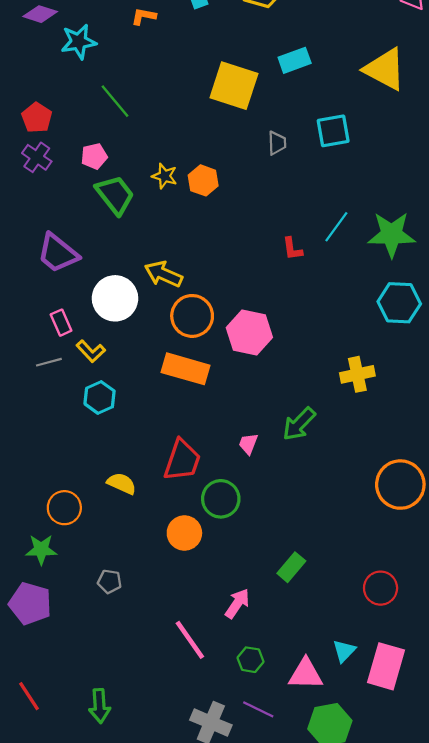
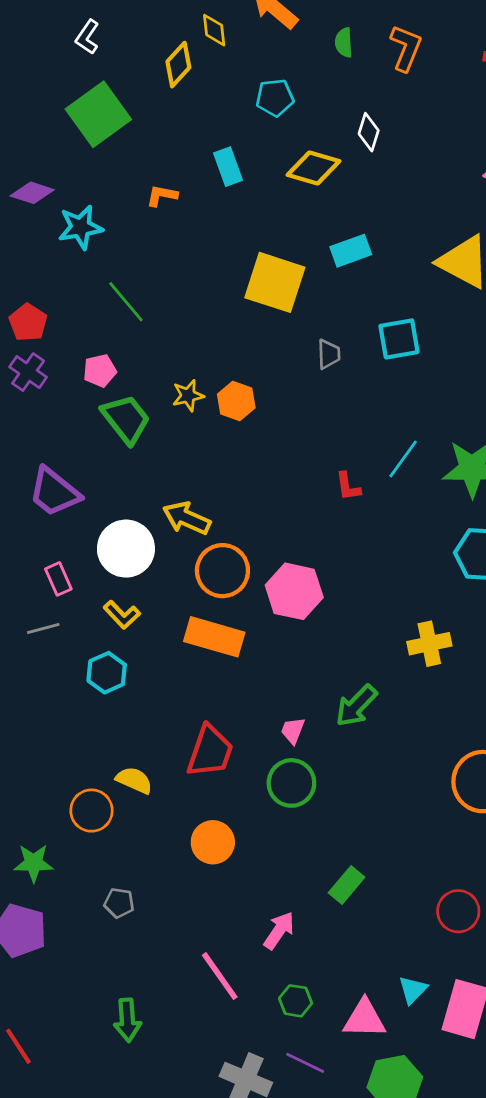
yellow star: (165, 176) -> (188, 396), turned -30
yellow L-shape: (91, 351) -> (122, 615), moved
green circle: (221, 499) -> (291, 783), moved
orange circle: (64, 508) -> (91, 811), moved
green arrow: (100, 706) -> (127, 1020), moved

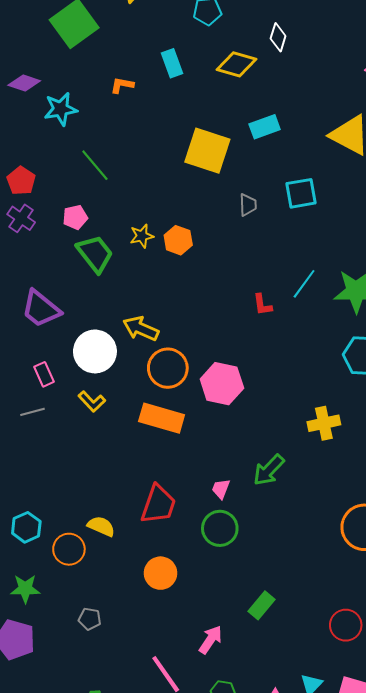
cyan hexagon: (107, 673) -> (26, 527), moved

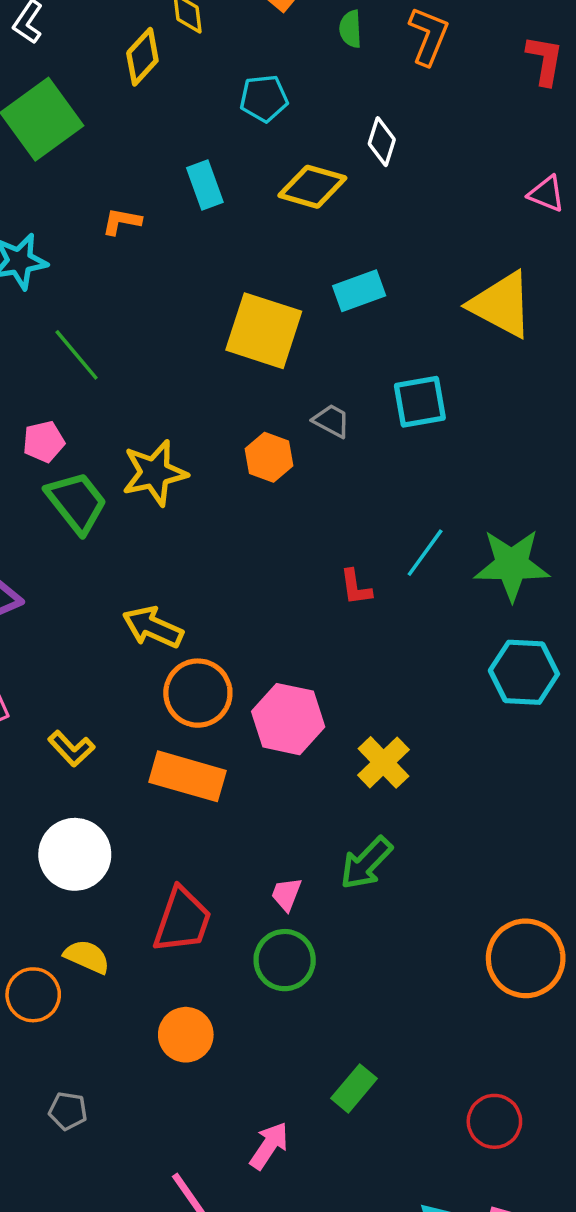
gray trapezoid: (248, 205) -> (331, 421), turned -60
yellow star: (142, 236) -> (155, 473), size x1.6
orange hexagon: (178, 240) -> (269, 457), moved
white circle: (95, 351) -> (75, 854), moved
yellow cross: (324, 423) -> (383, 762), moved, turned -32

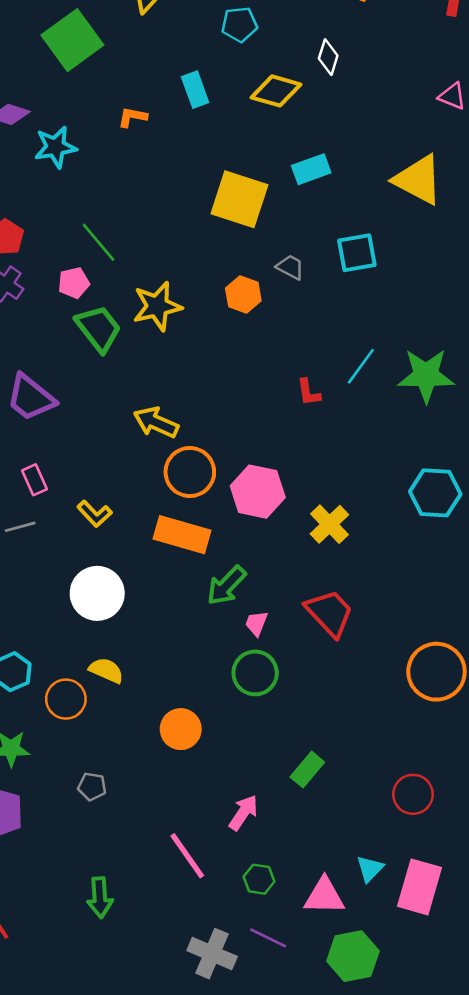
green line: (77, 355) -> (98, 242), moved
cyan hexagon: (524, 672) -> (435, 493), moved
green arrow: (366, 863) -> (226, 586), moved
red trapezoid: (182, 920) -> (329, 613), moved, turned -62

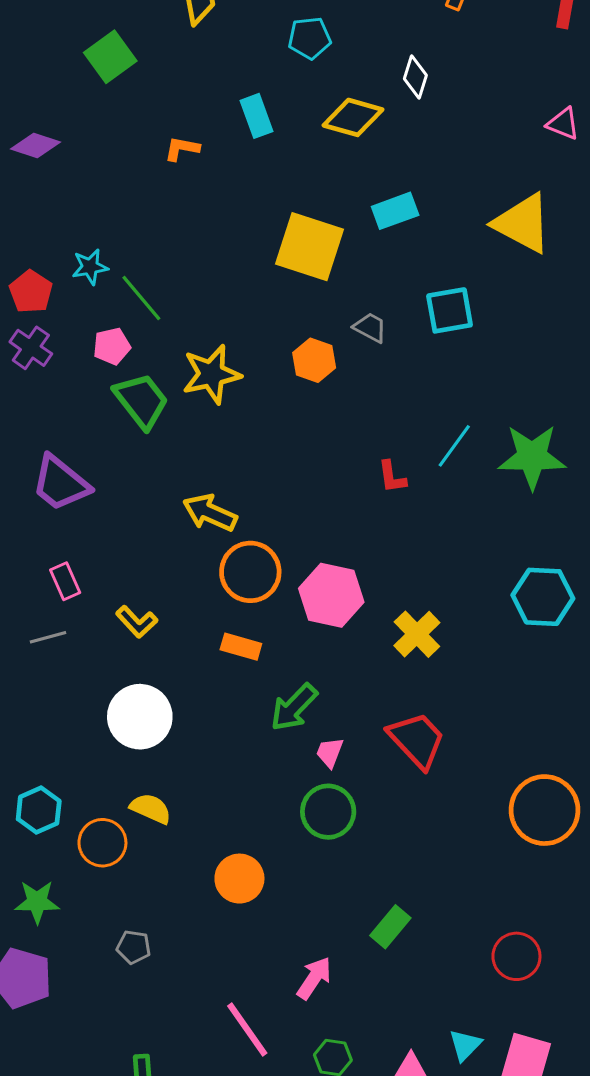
green square: (72, 40) -> (110, 57), size x0.7
cyan star: (55, 147) -> (90, 267), moved, size x0.7
orange rectangle: (182, 535) -> (241, 647), size x0.6

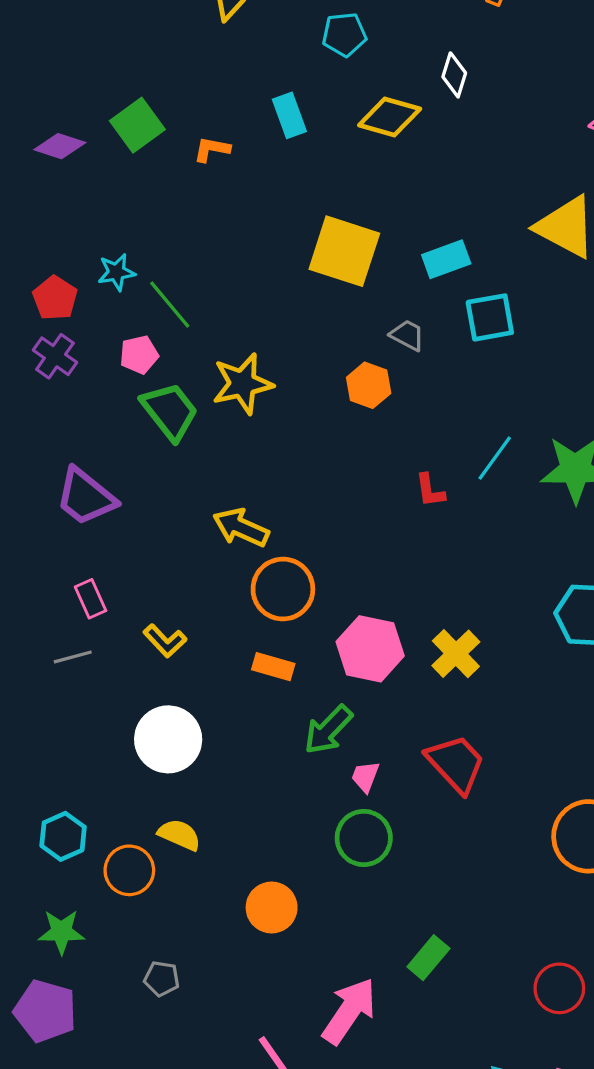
green square: (110, 57) -> (137, 125), moved
cyan rectangle: (395, 211) -> (446, 259), moved
orange hexagon: (314, 360) -> (369, 385), moved
pink hexagon: (331, 595) -> (370, 649), moved
pink arrow: (314, 978) -> (349, 1011), size x1.5

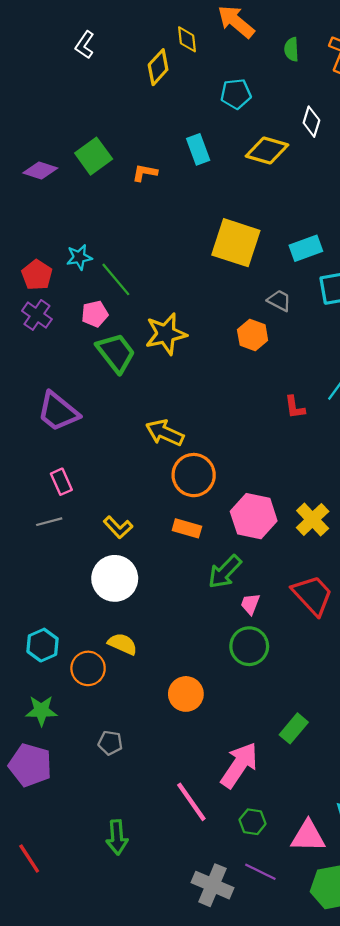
yellow L-shape: (165, 641) -> (118, 527), moved

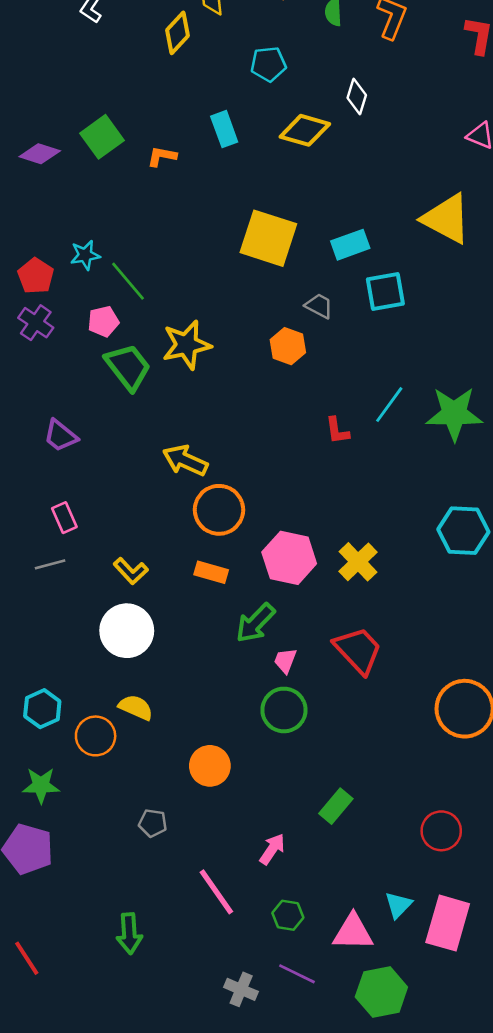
purple trapezoid: (58, 412) -> (60, 436), size x0.7
gray pentagon: (110, 743) -> (153, 823), moved
pink arrow: (239, 765) -> (272, 849), size x0.6
gray cross: (213, 885) -> (241, 989), size x0.7

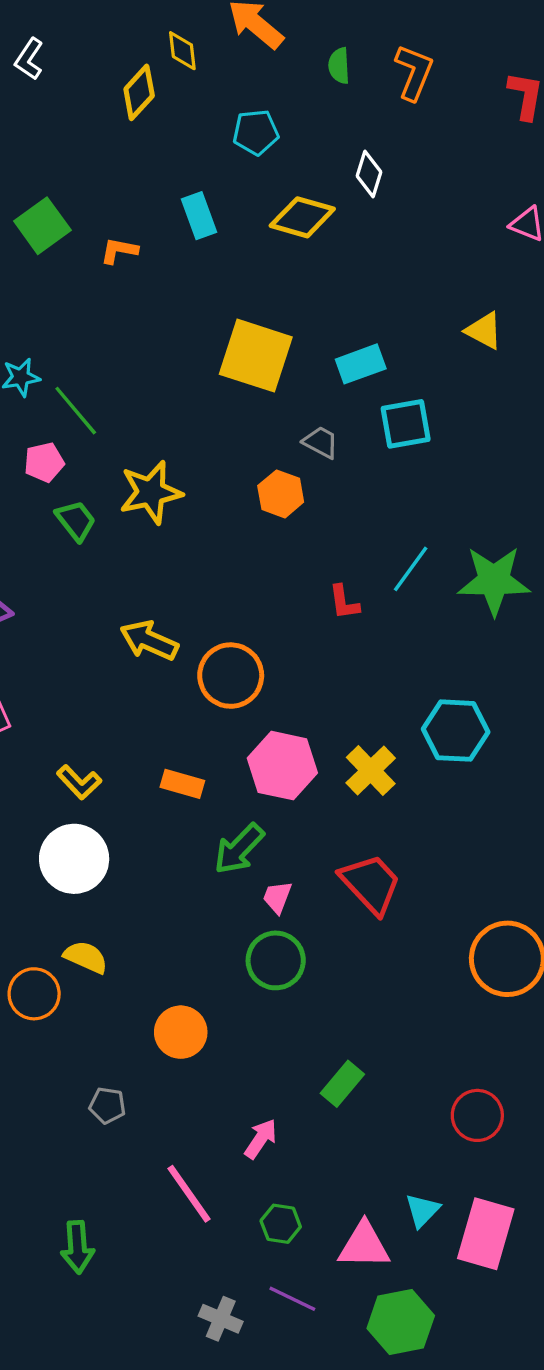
yellow triangle: (446, 219) -> (484, 331), size x0.6
green trapezoid: (128, 367) -> (76, 521), size x0.7
orange circle: (219, 510) -> (231, 676), moved
cyan hexagon: (463, 531) -> (456, 731), moved

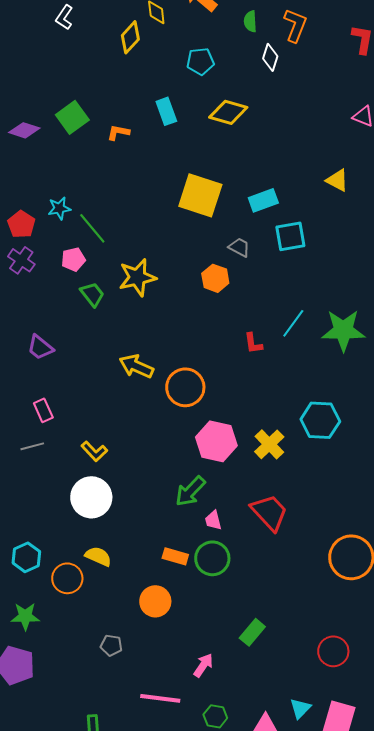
white diamond: (369, 174) -> (270, 57), moved
orange rectangle: (182, 784) -> (175, 556), moved
pink trapezoid: (277, 897) -> (213, 520), turned -35
pink line: (189, 1194) -> (160, 698), turned -48

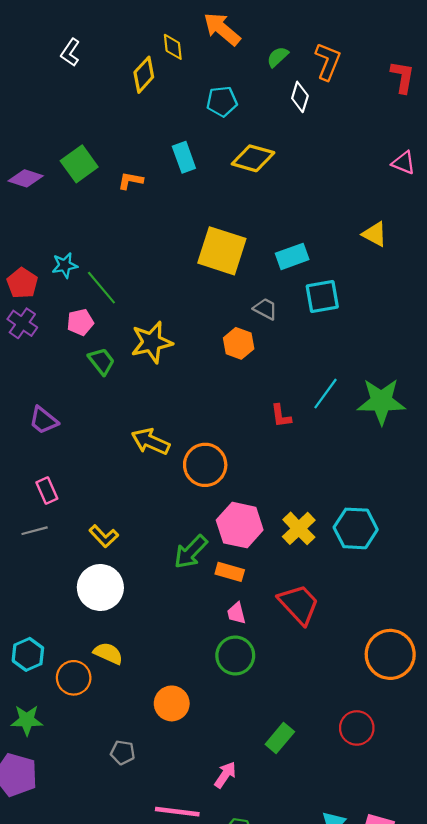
green semicircle: (250, 21) -> (278, 57), turned 50
cyan hexagon: (320, 420) -> (356, 528), moved
green arrow: (190, 491) -> (191, 552), moved
orange rectangle: (175, 556) -> (230, 572), moved
red circle: (333, 651) -> (357, 728), moved

